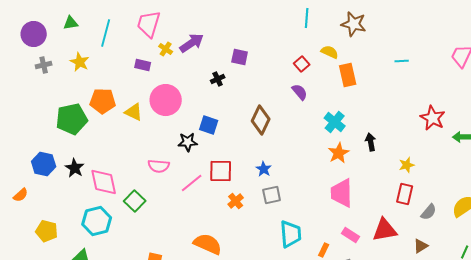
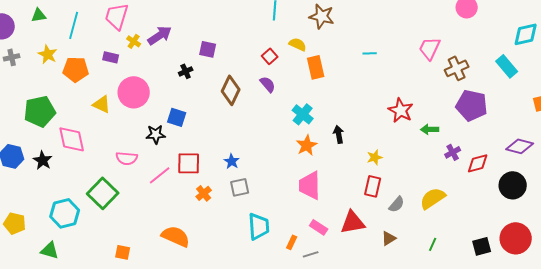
orange pentagon: (103, 101) -> (76, 69), moved
brown diamond: (261, 120) -> (231, 90), moved
pink diamond: (104, 182) -> (72, 139), moved
green square: (135, 201) -> (103, 193), size x1.4

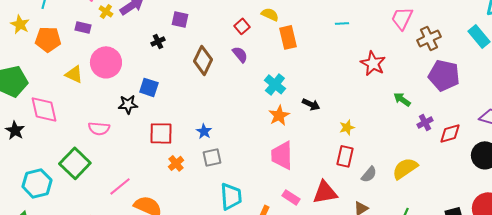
red star: (401, 110) -> (373, 63), moved
green arrow: (430, 129) -> (402, 99), turned 36
black arrow: (339, 134) -> (311, 104), turned 126
pink line: (160, 175) -> (120, 186), moved

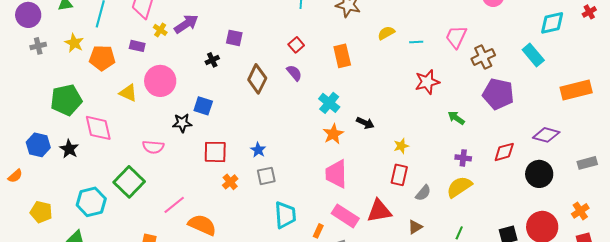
yellow semicircle: (270, 14) -> (386, 33), moved, turned -54
cyan line: (342, 23) -> (416, 42), moved
red star: (373, 63) -> (427, 82), turned 30
purple cross: (425, 122) -> (463, 158), moved, turned 35
pink rectangle: (291, 197) -> (345, 216), size x1.5

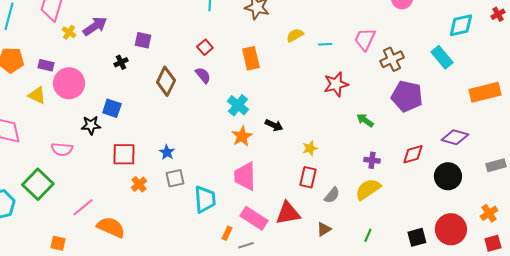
purple rectangle: (137, 46) -> (46, 65), moved
cyan trapezoid: (285, 215) -> (205, 199), moved

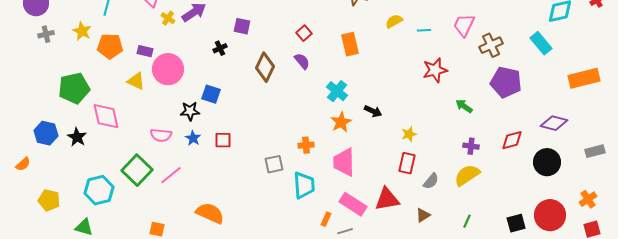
blue star: (167, 152) -> (193, 138), moved
red square: (124, 154) -> (223, 140), size x0.7
orange cross: (139, 184) -> (306, 145), moved, turned 35
pink line: (83, 207) -> (171, 175), moved

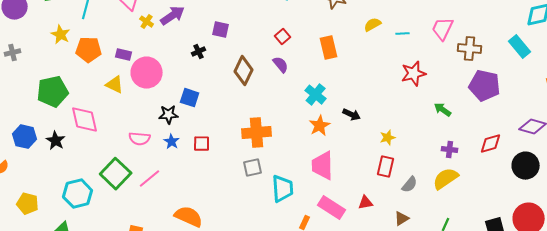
gray cross: (46, 34) -> (13, 53), moved
brown cross: (491, 45) -> (470, 49), turned 30
orange cross: (306, 145) -> (257, 133), moved, size x1.8
red triangle: (387, 199) -> (366, 203), size x0.6

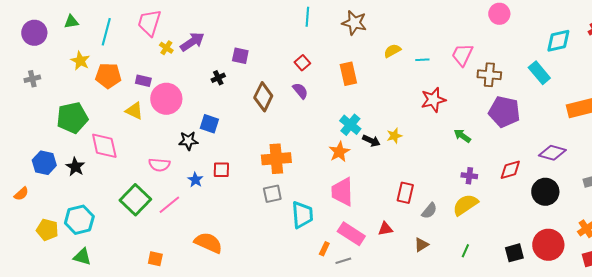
cyan cross: (316, 95) -> (350, 125), moved
yellow star: (388, 138) -> (394, 136), moved
blue star: (172, 142) -> (195, 180), moved
cyan hexagon: (78, 194) -> (79, 220), moved

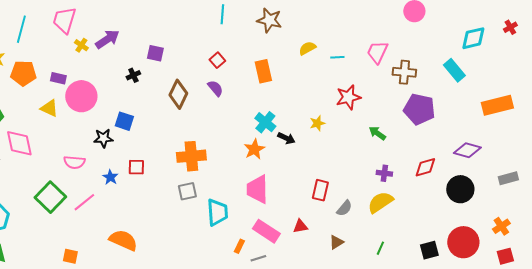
yellow star: (394, 136) -> (317, 123), moved

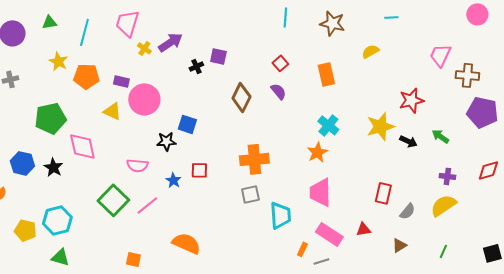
cyan line: (337, 57) -> (391, 17), moved
black cross: (133, 75) -> (196, 66), moved
yellow star: (317, 123) -> (380, 126), size x1.8
black arrow: (286, 138) -> (408, 141), moved

